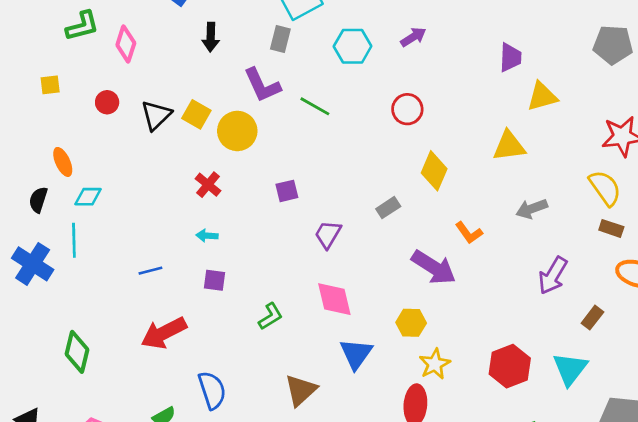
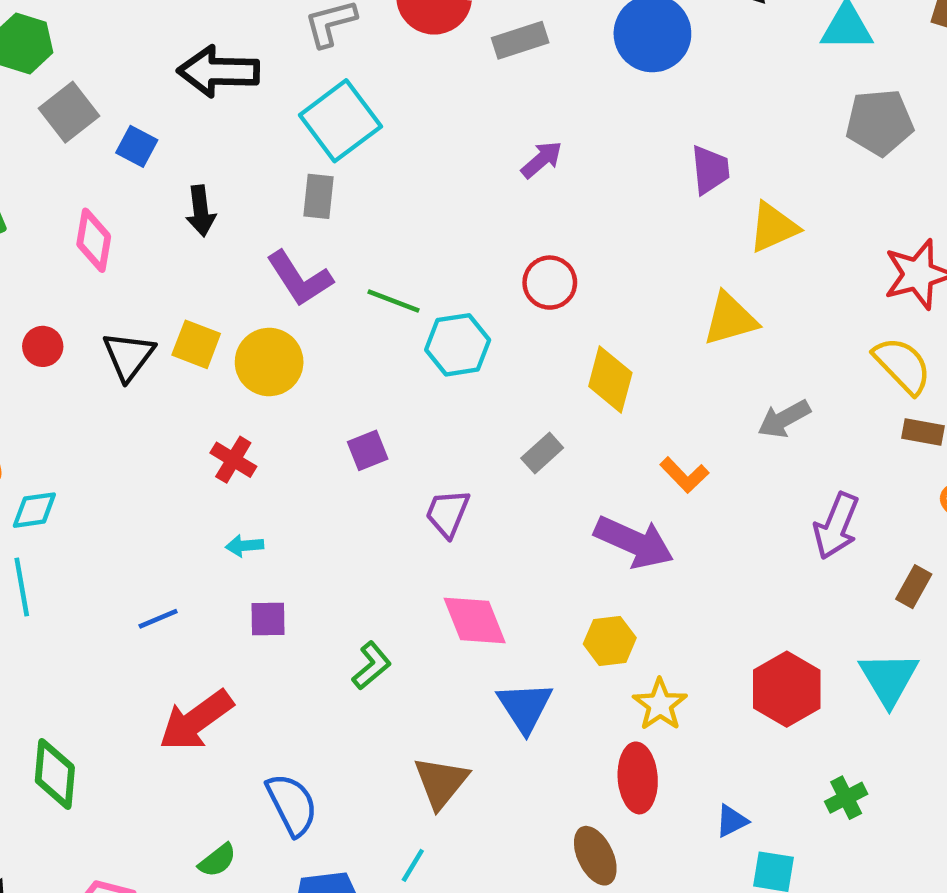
pink diamond: (126, 44) -> (94, 240), moved
cyan hexagon: (353, 46) -> (458, 345), moved

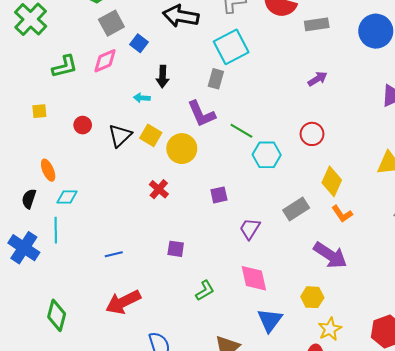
pink diamond: (94, 240) -> (105, 61), moved, turned 48
gray rectangle: (542, 453) -> (296, 209), size x1.4
orange L-shape: (684, 475) -> (342, 214), moved
cyan arrow: (244, 546) -> (142, 98), moved
purple square: (268, 619) -> (176, 249), moved

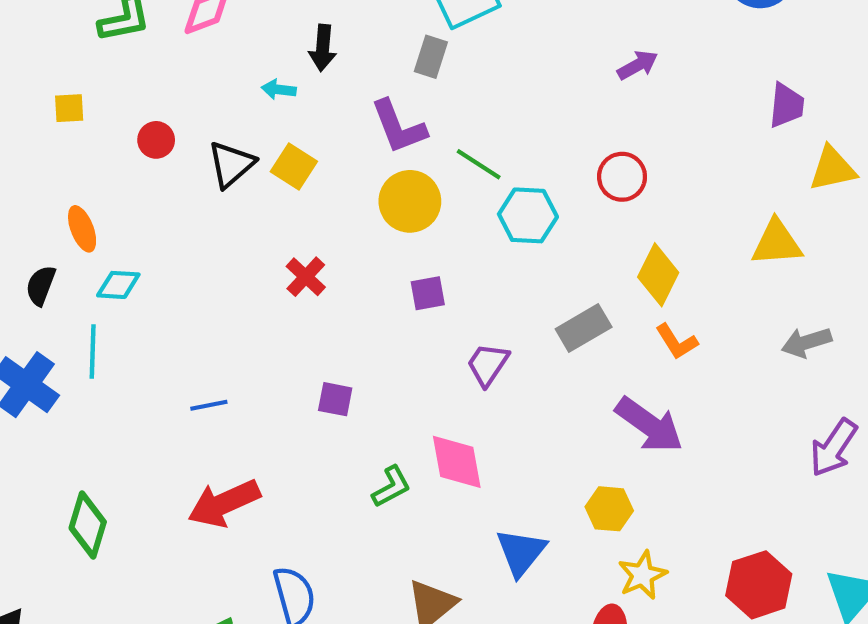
yellow circle: (182, 149) -> (410, 201), moved
pink diamond: (254, 278) -> (457, 462), moved

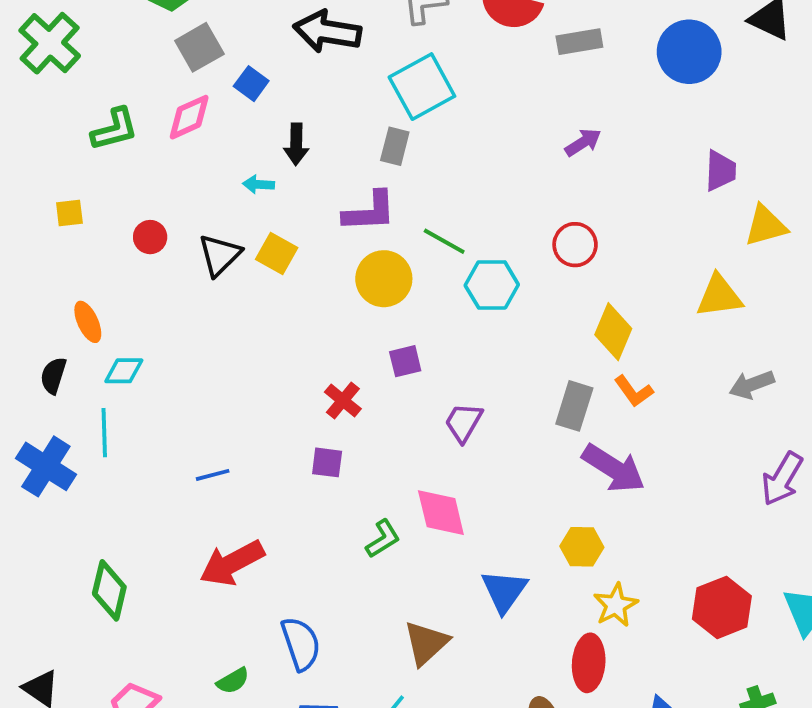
purple L-shape: (399, 127) -> (369, 212), turned -68
red cross: (306, 277) -> (343, 400), moved
gray rectangle: (584, 328) -> (574, 406), moved, turned -39

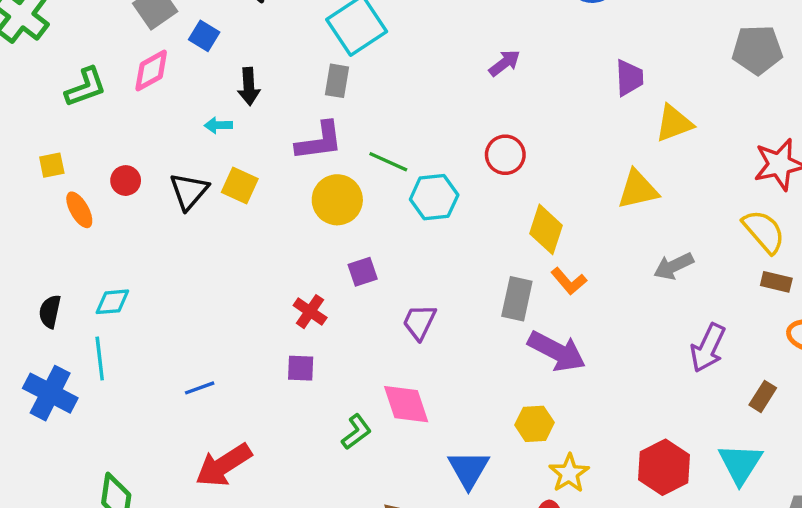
orange ellipse: (88, 322) -> (79, 210), moved

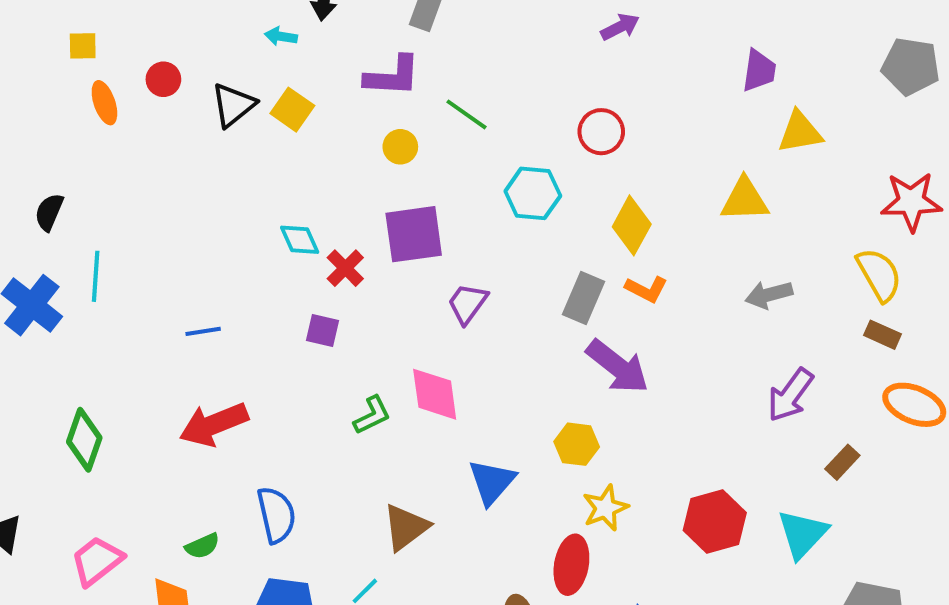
cyan hexagon: (434, 197) -> (533, 193), moved
yellow circle: (337, 200) -> (400, 147), size x0.6
purple square: (363, 272) -> (414, 234), size x1.8
orange L-shape: (569, 281) -> (646, 289), turned -33
cyan diamond: (112, 302) -> (300, 240), moved, turned 60

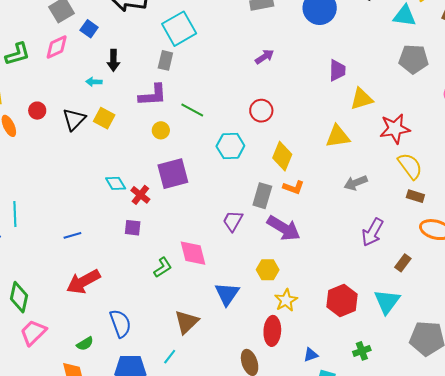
red star: (911, 202) -> (395, 129), moved
purple trapezoid: (467, 303) -> (233, 221), moved
pink trapezoid: (97, 561) -> (33, 333), moved

